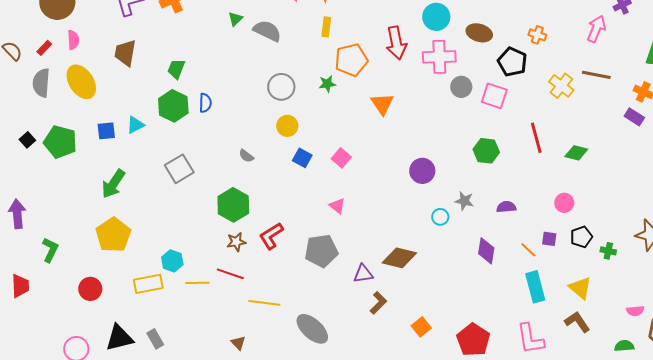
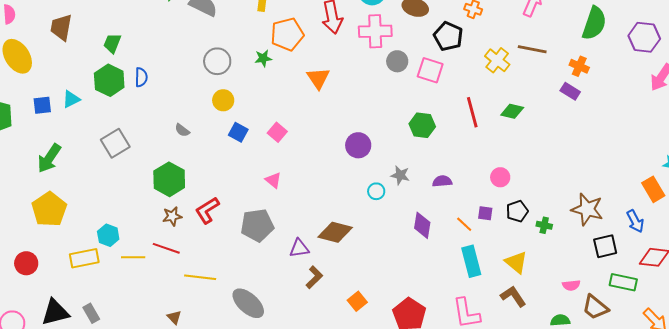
green diamond: (576, 153) -> (512, 111), moved

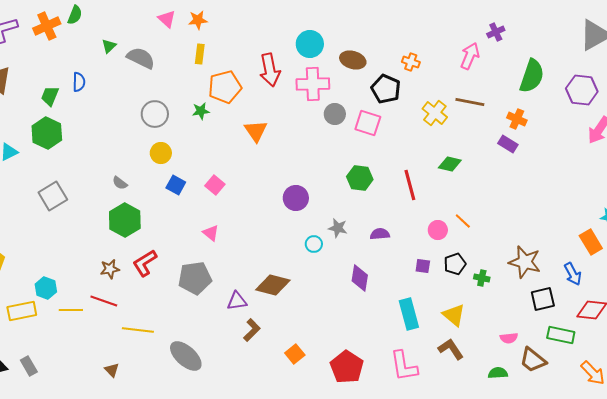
blue semicircle: (141, 77) -> (79, 82), moved
red line: (472, 112) -> (410, 185), moved
green hexagon: (169, 179) -> (125, 220), moved
orange line: (464, 224) -> (463, 221), moved

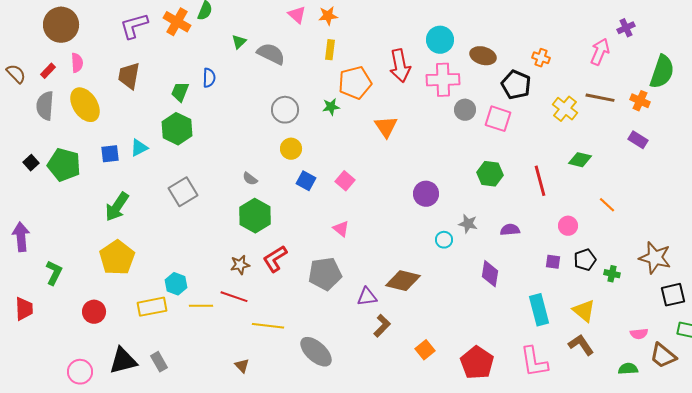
orange cross: (47, 26) -> (177, 22), turned -36
orange cross: (517, 119) -> (640, 101), moved
orange line: (463, 221) -> (607, 205), moved

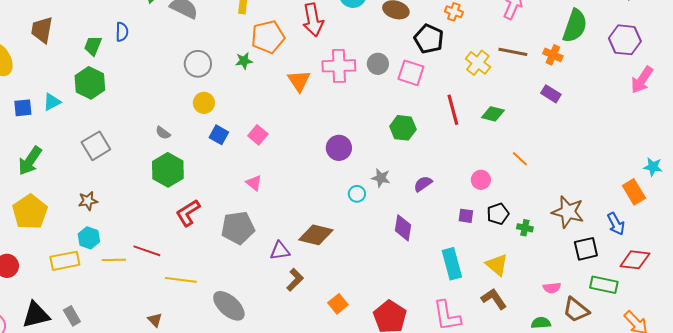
pink cross: (443, 80) -> (339, 66), moved
red line: (540, 181) -> (453, 110), moved
purple semicircle: (510, 230) -> (423, 184), turned -30
brown star: (240, 265) -> (88, 201), moved

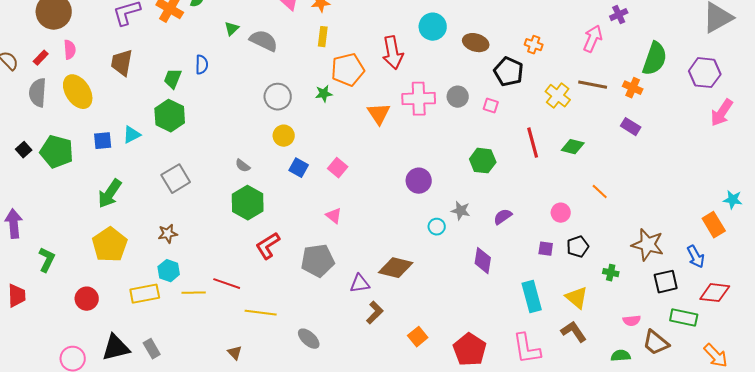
pink square: (411, 73) -> (491, 106), size x0.6
green cross: (525, 228) -> (611, 273), moved
gray ellipse: (229, 306) -> (309, 339), size x0.7

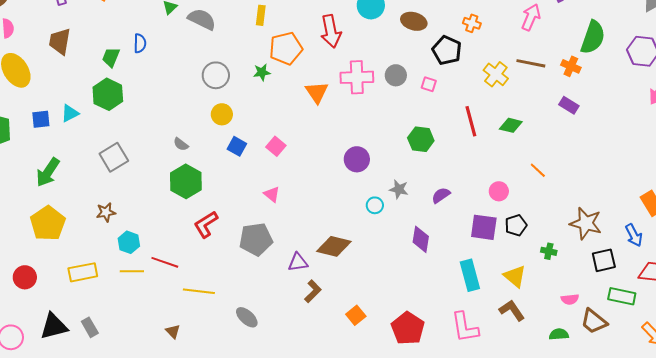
purple square: (546, 249) -> (484, 227), size x1.8
cyan hexagon: (169, 271) -> (129, 242), moved

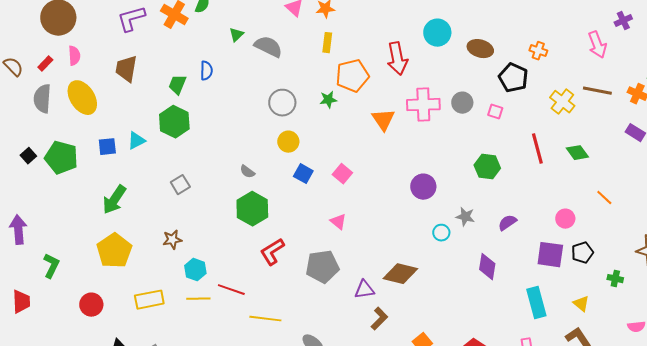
pink arrow: (531, 17) -> (597, 45), turned 136
green diamond: (511, 125) -> (577, 153), turned 40
gray square: (114, 157) -> (180, 185), size x0.7
yellow triangle: (515, 276) -> (581, 304), size x0.7

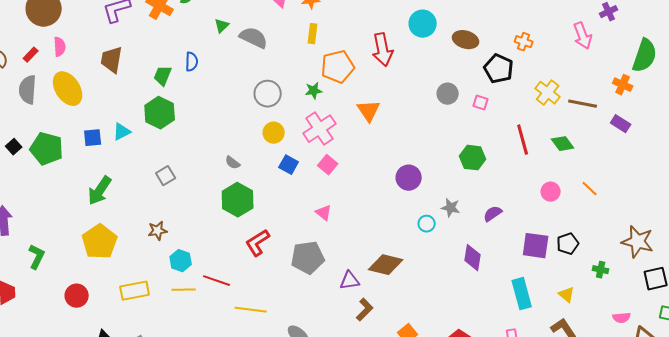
brown line: (597, 91) -> (583, 104), moved
pink cross: (423, 105) -> (320, 129), moved, turned -32
pink circle: (565, 219) -> (551, 192), moved

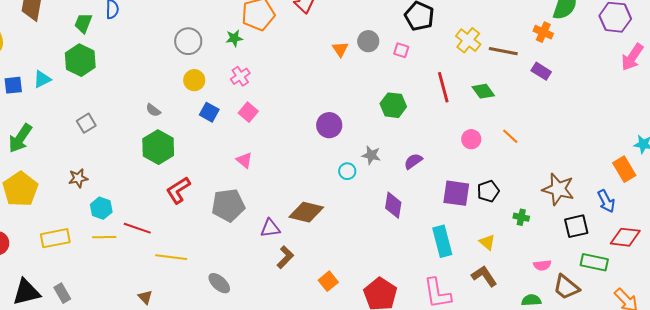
orange triangle: (369, 111) -> (340, 49), moved, size x0.7
pink cross: (320, 129) -> (240, 76), size x0.6

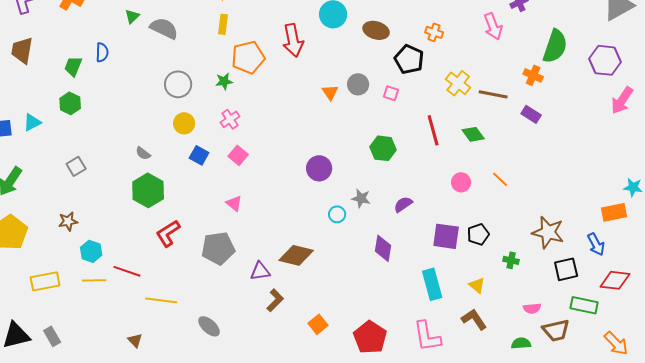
green hexagon: (80, 60) -> (70, 103), size x0.7
orange rectangle: (624, 169) -> (614, 212), turned -70
brown trapezoid: (566, 287) -> (556, 330), turned -52

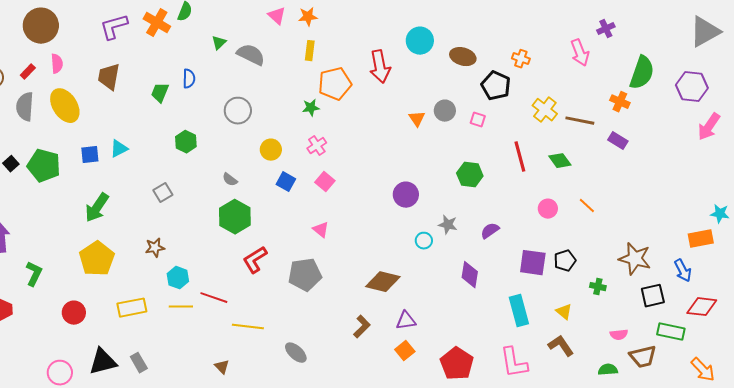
gray circle: (178, 84) -> (238, 111), moved
green hexagon: (70, 103) -> (186, 142), moved
purple triangle: (260, 271) -> (406, 321), moved

